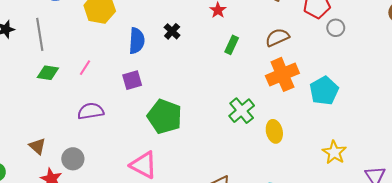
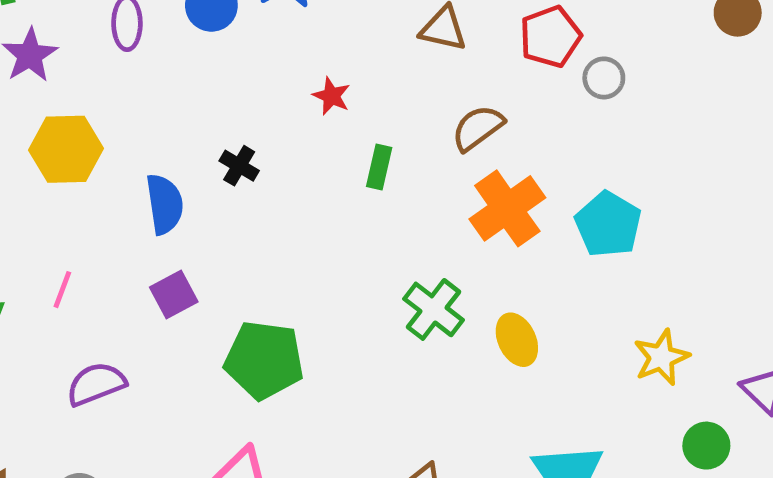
yellow star: (334, 152) -> (661, 357), turned 30

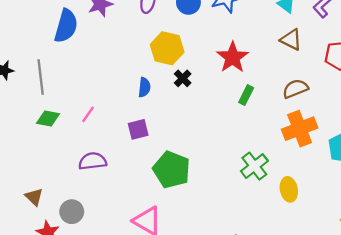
red star: (331, 96) -> (233, 57), size x1.8
yellow hexagon: (66, 149) -> (167, 48), moved
blue semicircle: (165, 204) -> (144, 87), size x0.7

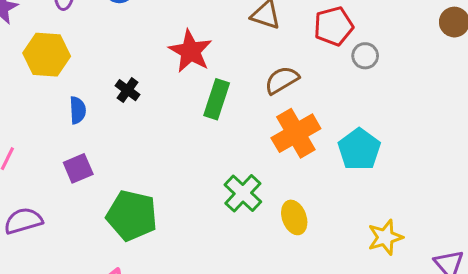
yellow hexagon: (167, 48) -> (47, 55), moved
green rectangle: (246, 95) -> (217, 99), size x1.4

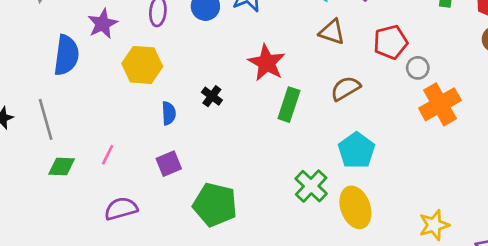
orange cross: (296, 133) -> (440, 104), moved
cyan pentagon: (359, 149) -> (356, 150), moved
yellow ellipse: (294, 217) -> (355, 207), size x1.4

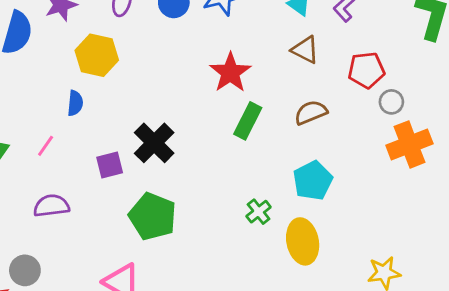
black cross: (212, 96) -> (154, 143), moved, size x1.8
blue semicircle: (169, 113) -> (75, 103), moved
green cross: (311, 186) -> (259, 212), size x0.7

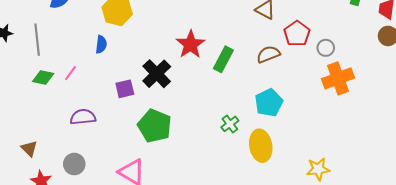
red pentagon: (366, 70) -> (297, 34), moved, turned -30
red star: (230, 73) -> (191, 45), moved
pink line: (46, 146) -> (70, 73), moved
gray circle: (25, 270) -> (74, 164), moved

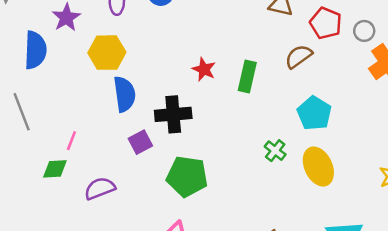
blue semicircle: (101, 44) -> (124, 94), moved, size x1.6
red star: (191, 45) -> (204, 69), size x0.7
black cross: (157, 74) -> (173, 114), turned -36
green diamond: (43, 77) -> (55, 169), moved

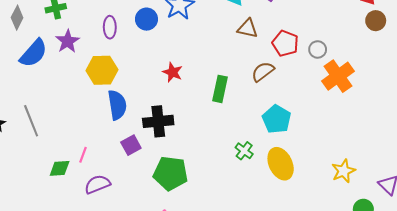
blue semicircle: (35, 50) -> (33, 53), moved, turned 40
red star: (204, 69) -> (173, 72), moved
pink line: (71, 141) -> (83, 155), moved

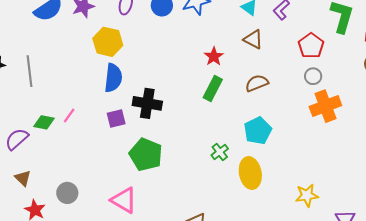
red pentagon: (285, 43) -> (311, 46), moved
red star: (173, 72) -> (214, 56), moved
purple semicircle: (97, 184) -> (17, 139), moved, turned -35

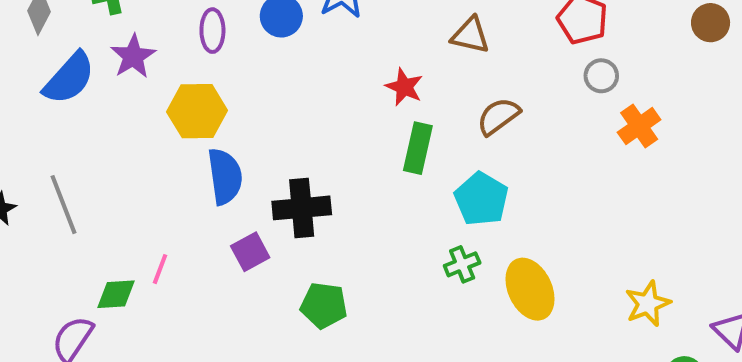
orange cross: (325, 106) -> (639, 126), size x0.7
cyan pentagon: (258, 131) -> (481, 199), moved
green cross: (220, 152) -> (462, 264), turned 30
green pentagon: (146, 155) -> (324, 305), size x0.7

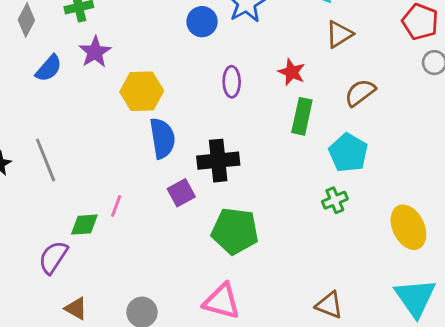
purple ellipse: (212, 31) -> (232, 82), moved
brown triangle: (470, 35) -> (339, 34), turned -44
blue semicircle: (69, 78) -> (49, 68), size x0.7
yellow ellipse: (530, 289) -> (408, 227), moved
green pentagon: (324, 305) -> (235, 231), size x1.4

